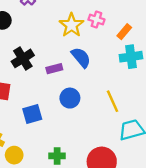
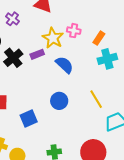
black cross: (23, 58) -> (13, 58), moved
purple rectangle: (54, 69) -> (37, 54), moved

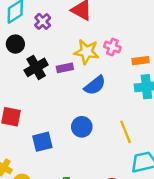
yellow star: (53, 38) -> (86, 52), turned -30
orange rectangle: (99, 38) -> (140, 61), turned 40
blue semicircle: (64, 65) -> (95, 85), turned 90

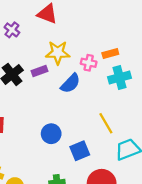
pink cross: (112, 47) -> (89, 63), moved
blue circle: (82, 127) -> (51, 134), moved
blue square: (42, 142) -> (80, 151), moved

